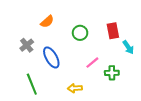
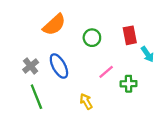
orange semicircle: (47, 22) -> (54, 25), size x1.5
gray cross: (27, 45) -> (31, 66), moved
yellow arrow: (75, 88) -> (86, 101), turned 64

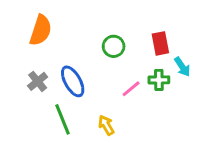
orange semicircle: (54, 25) -> (41, 30), moved, turned -30
green cross: (129, 84) -> (159, 80), moved
green line: (36, 97) -> (62, 119), moved

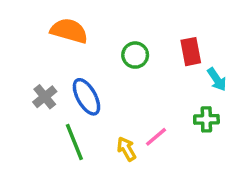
orange semicircle: (41, 30) -> (69, 31), moved, turned -92
green cross: (159, 80) -> (206, 119), moved
pink line: (131, 89) -> (156, 137), moved

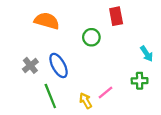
red rectangle: (191, 52) -> (116, 16), moved

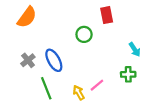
orange semicircle: (47, 21) -> (27, 17), moved, turned 110

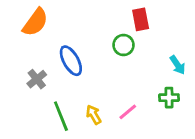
green circle: (84, 34) -> (124, 45), moved
blue ellipse: (54, 60) -> (71, 61), moved
yellow arrow: (79, 93) -> (94, 115), moved

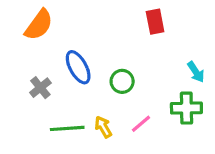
green circle: (124, 45) -> (122, 81), moved
green cross: (169, 98) -> (186, 108), size x1.4
green line: (61, 116) -> (67, 128), turned -72

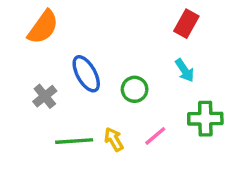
red rectangle: (155, 22) -> (186, 24), moved, turned 40
cyan arrow: (196, 72) -> (185, 70), moved

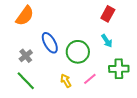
green circle: (135, 89) -> (78, 52), size x1.5
green line: (74, 141) -> (26, 81), moved, turned 50

